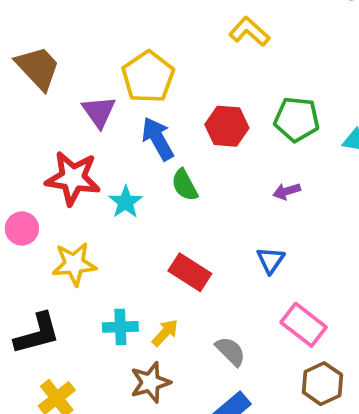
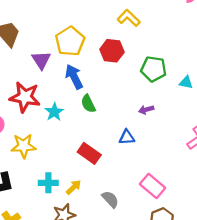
red hexagon: (227, 126) -> (112, 51), moved
blue triangle: (271, 260) -> (127, 137), moved, turned 49

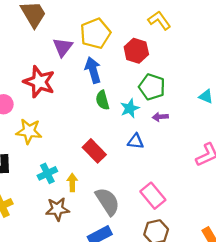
green pentagon: (154, 69) -> (152, 87), moved
cyan star: (54, 112) -> (130, 108), moved
cyan cross: (48, 183) -> (47, 173), turned -36
yellow arrow: (74, 187) -> (72, 182), turned -56
gray semicircle: (110, 199) -> (107, 201), size x1.5

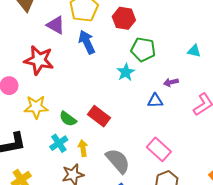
purple triangle: (63, 47) -> (56, 25), turned -30
green semicircle: (102, 100) -> (68, 119), moved, turned -30
purple arrow: (160, 117) -> (171, 82), moved
blue triangle: (136, 141) -> (155, 101), moved

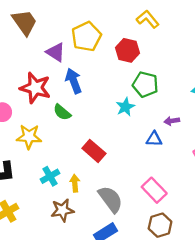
blue arrow: (87, 42) -> (74, 81), moved
green semicircle: (68, 119) -> (62, 112), moved

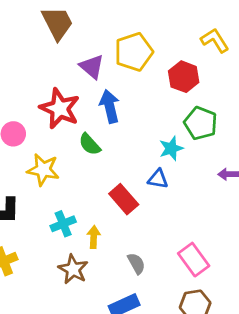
blue triangle: (154, 139) -> (158, 179), moved
gray semicircle: (110, 199) -> (136, 263), size x0.6
brown star: (62, 210) -> (73, 269), turned 30

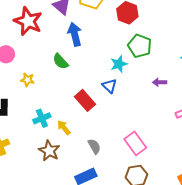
red star: (60, 108) -> (28, 21), moved
yellow star: (43, 170) -> (27, 80), size x0.6
blue triangle: (158, 179) -> (109, 86), turned 35
yellow arrow: (94, 237) -> (64, 128), turned -42

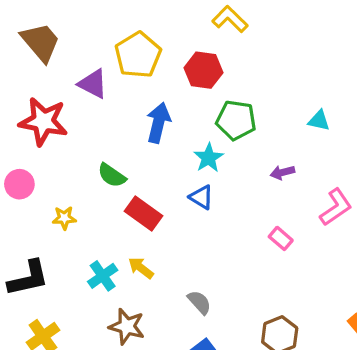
blue arrow: (75, 34) -> (158, 123), moved, turned 40
red rectangle: (85, 100) -> (143, 214), moved
yellow arrow: (64, 128) -> (141, 268), moved
pink rectangle: (135, 143) -> (281, 238), moved, size x0.6

